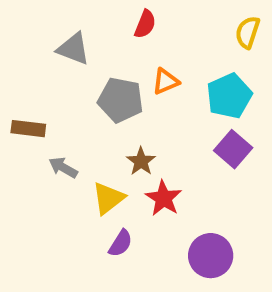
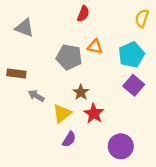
gray triangle: (73, 49) -> (25, 28), moved
orange triangle: (166, 81) -> (95, 47), turned 35

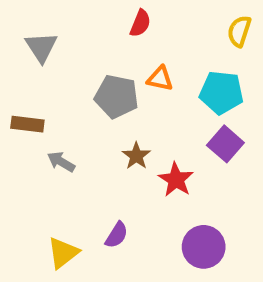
gray triangle: (25, 28) -> (41, 47), turned 36
cyan pentagon: (131, 55) -> (221, 93), turned 30
yellow triangle: (62, 113) -> (63, 253), moved
red star: (94, 113) -> (176, 180), moved

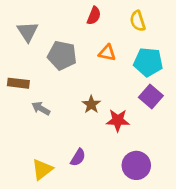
yellow semicircle: (239, 31) -> (138, 21), moved, turned -36
gray pentagon: (117, 96) -> (62, 55), moved
red star: (176, 180) -> (118, 120), turned -30

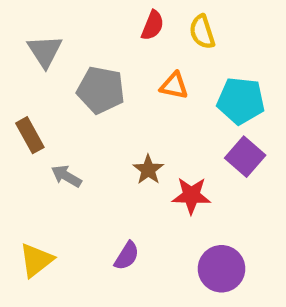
yellow semicircle: (138, 21) -> (202, 32), moved
brown rectangle: (18, 83) -> (30, 135), turned 54
yellow triangle: (42, 169) -> (36, 260), moved

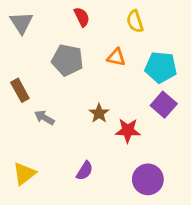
red semicircle: (153, 25) -> (82, 17), moved, turned -48
gray triangle: (45, 51) -> (21, 23), moved

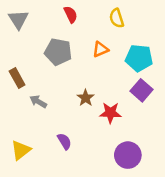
orange triangle: (116, 57) -> (100, 49), turned -35
purple semicircle: (85, 171) -> (64, 141), moved, turned -63

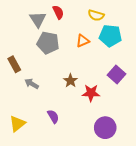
yellow semicircle: (117, 18) -> (96, 15), turned -56
gray triangle: (18, 19) -> (38, 19), moved
cyan pentagon: (139, 58) -> (110, 36), moved

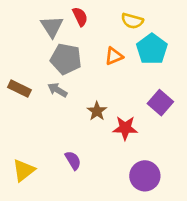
cyan pentagon: (110, 36) -> (152, 49), turned 30
brown rectangle: (14, 64) -> (19, 89), turned -35
gray arrow: (32, 84) -> (57, 90), moved

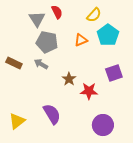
yellow semicircle: (132, 21) -> (94, 15), turned -63
purple square: (160, 103) -> (114, 73), turned 30
purple semicircle: (73, 160) -> (52, 114), size x1.5

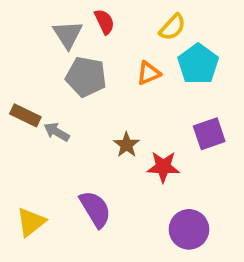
gray arrow: (41, 64) -> (57, 132), moved

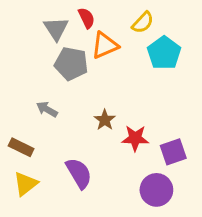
orange triangle: (149, 73) -> (105, 45), moved, size x1.4
brown rectangle: (25, 115) -> (21, 147), moved
purple square: (209, 134) -> (173, 152), moved

